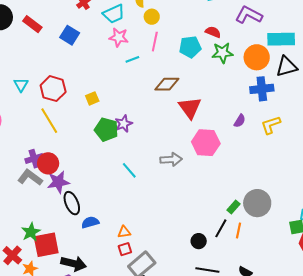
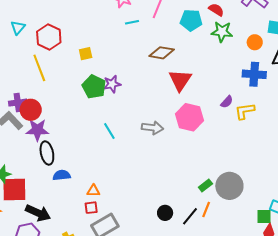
orange circle: (257, 57) -> (255, 42), size x0.6
yellow L-shape: (271, 125) -> (245, 111), moved
black line: (221, 228) -> (190, 216), moved

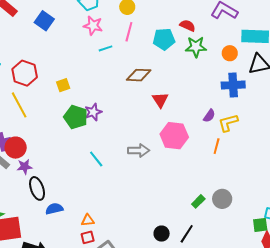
red triangle: (180, 80) -> (160, 100), size x0.7
purple star: (37, 130) -> (25, 167), size x0.7
gray circle: (229, 186) -> (222, 199), size x0.7
orange line: (206, 210) -> (217, 146), moved

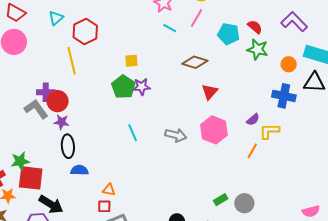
cyan line: (106, 48) -> (170, 28), turned 32
yellow square: (63, 85) -> (131, 61), moved

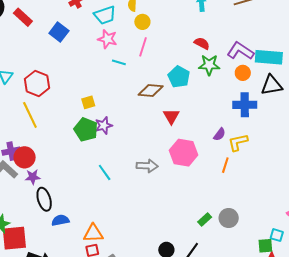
purple L-shape: (294, 22) -> (240, 51), moved
cyan pentagon: (228, 34) -> (179, 77), moved, turned 30
orange triangle: (109, 190) -> (93, 233), size x1.5

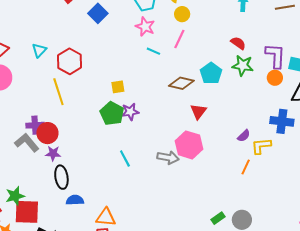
purple L-shape: (240, 51) -> (275, 56), turned 52
blue cross: (245, 105) -> (282, 121), moved
pink hexagon: (184, 153) -> (189, 145), moved

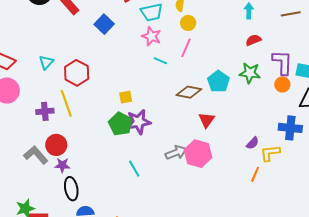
red semicircle: (238, 43) -> (253, 40), moved, turned -56
purple star: (130, 112) -> (138, 122), size x1.4
purple cross: (35, 125) -> (45, 111), moved
gray arrow: (168, 157) -> (176, 153), moved, turned -30

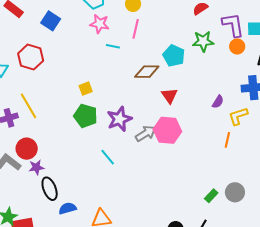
red hexagon: (77, 73) -> (31, 57), moved
purple star: (138, 122) -> (119, 119), moved
purple semicircle: (253, 143) -> (218, 102), moved

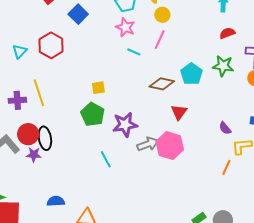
purple semicircle: (218, 102) -> (225, 128), turned 96
black ellipse: (50, 189) -> (45, 138), moved

